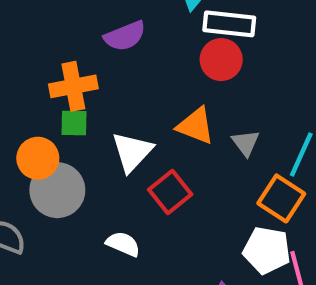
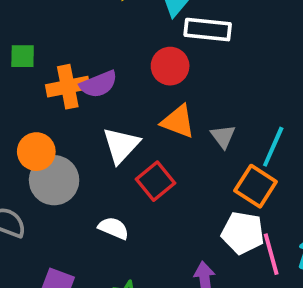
purple semicircle: (125, 36) -> (99, 84), moved
red circle: (221, 60) -> (170, 66), moved
green square: (74, 123) -> (23, 56), moved

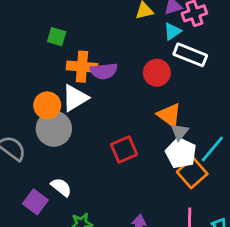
orange triangle: (178, 121) -> (169, 115), moved
white triangle: (121, 145) -> (75, 98), moved
white semicircle: (114, 228) -> (61, 187), moved
white pentagon: (243, 233) -> (181, 153), moved

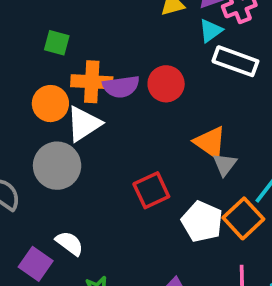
red circle: (157, 73) -> (166, 84), moved
orange circle: (47, 105) -> (50, 104), moved
white pentagon: (181, 153) -> (202, 222), moved

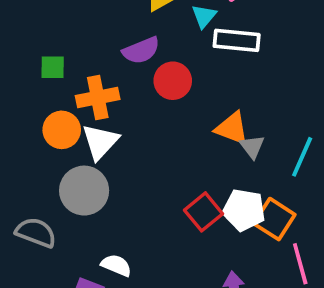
purple semicircle: (121, 87) -> (141, 50), moved
red square: (151, 190) -> (203, 212), moved
orange square: (243, 218) -> (274, 219), moved

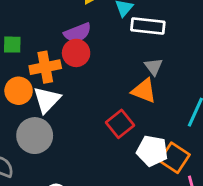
red circle: (173, 81) -> (76, 53), moved
gray triangle: (252, 147) -> (153, 67), moved
red square: (203, 212) -> (120, 124), moved

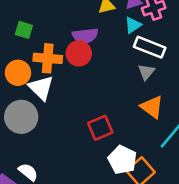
gray triangle: (153, 67) -> (146, 72), moved
orange triangle: (144, 91) -> (152, 107), moved
white triangle: (47, 100) -> (41, 88), turned -44

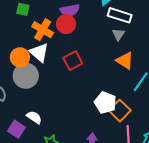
orange cross: (48, 58) -> (43, 30), turned 30
orange circle: (18, 73) -> (20, 57), moved
red square: (100, 128) -> (73, 61), moved

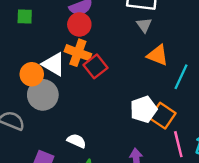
orange cross: (43, 30) -> (78, 53), moved
white pentagon: (105, 103) -> (144, 109), turned -30
white semicircle: (34, 117) -> (77, 141), moved

